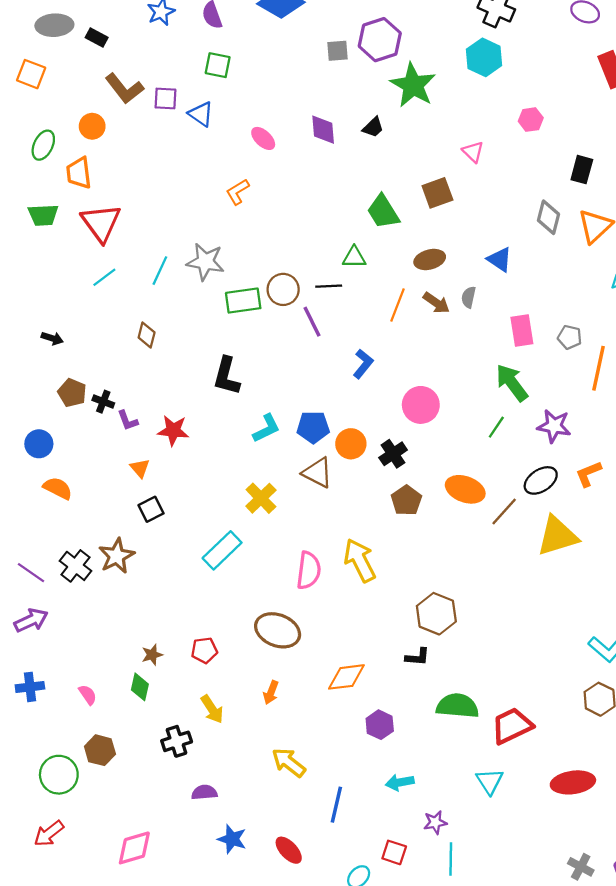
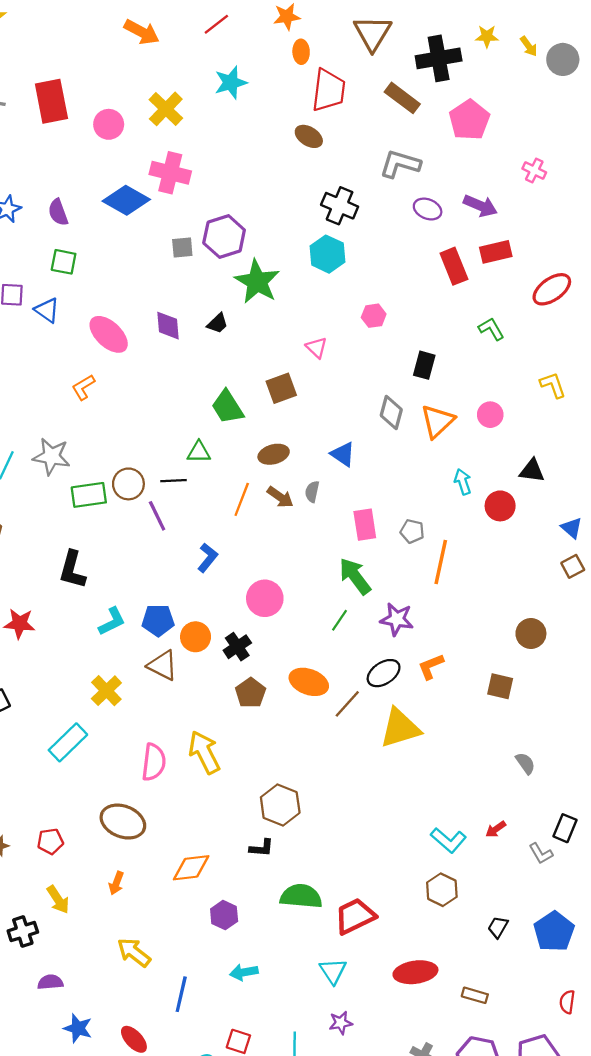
pink ellipse: (263, 138) -> (109, 334), size x1.6
purple star: (435, 822) -> (341, 1023), moved

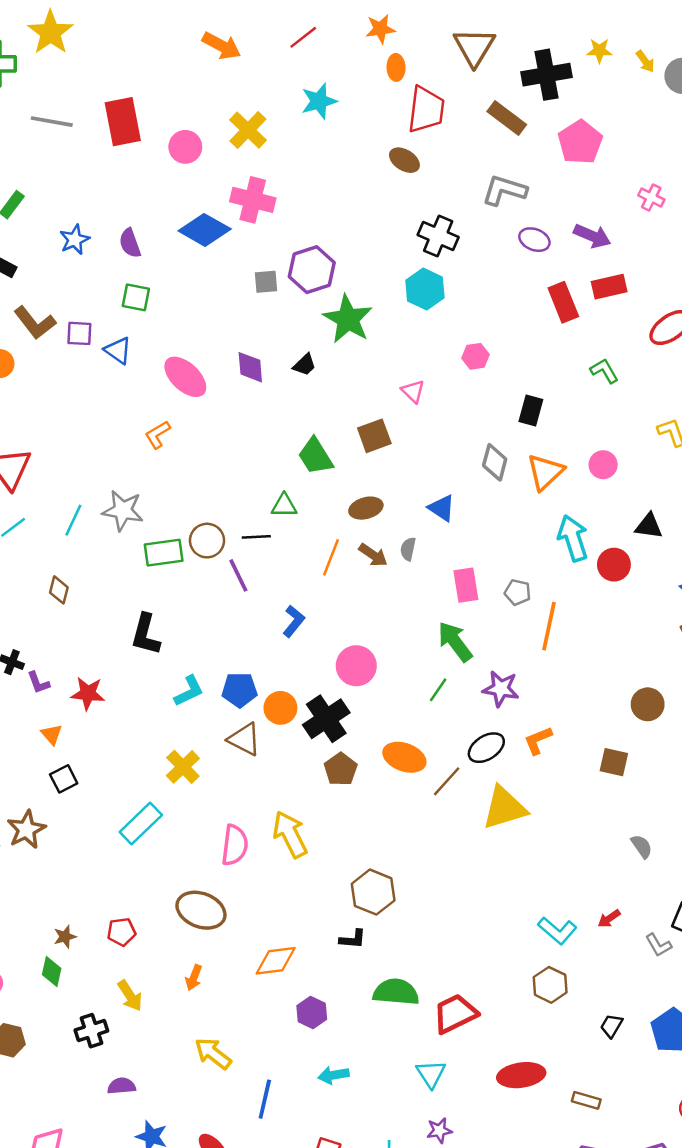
cyan arrow: (463, 482) -> (573, 538), size x1.6
black cross: (237, 647) -> (326, 719), size x1.5

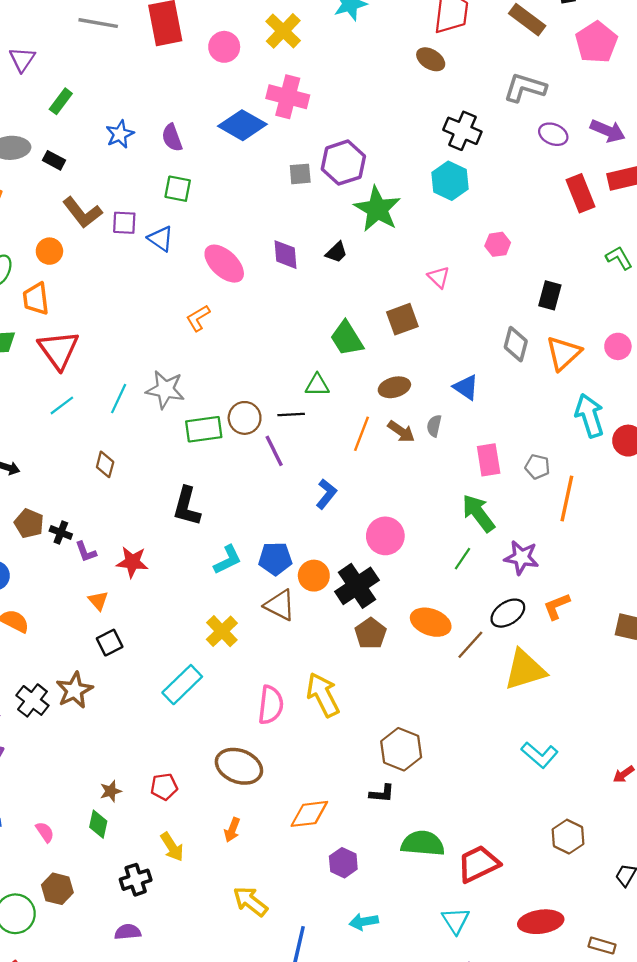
cyan L-shape: (557, 931) -> (540, 755), moved
purple semicircle: (122, 1086) -> (128, 932), moved

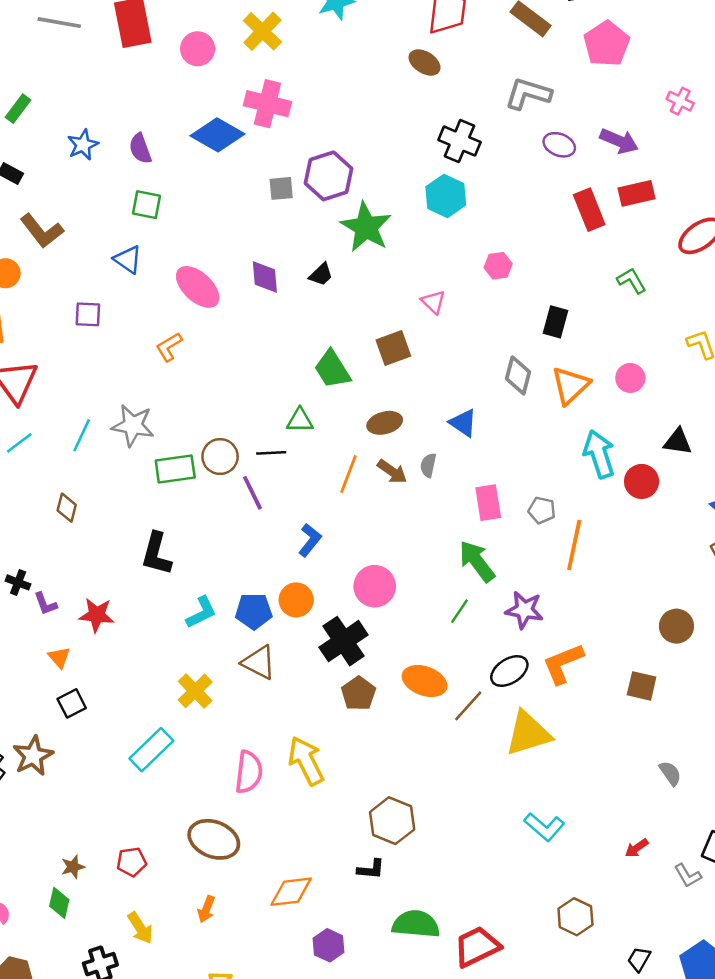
purple square: (124, 223) -> (88, 314), moved
orange circle: (314, 576) -> (296, 600), moved
orange L-shape: (557, 606) -> (563, 664), size x1.4

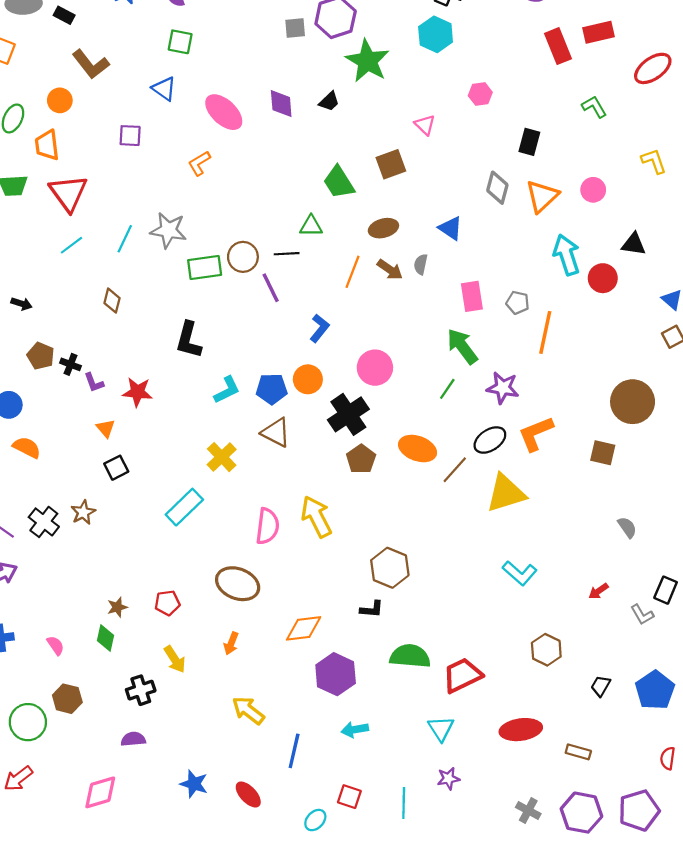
brown circle: (676, 626) -> (633, 402), size x1.5
brown star: (33, 756) -> (83, 512), size x0.7
purple hexagon: (329, 945) -> (336, 674), size x1.5

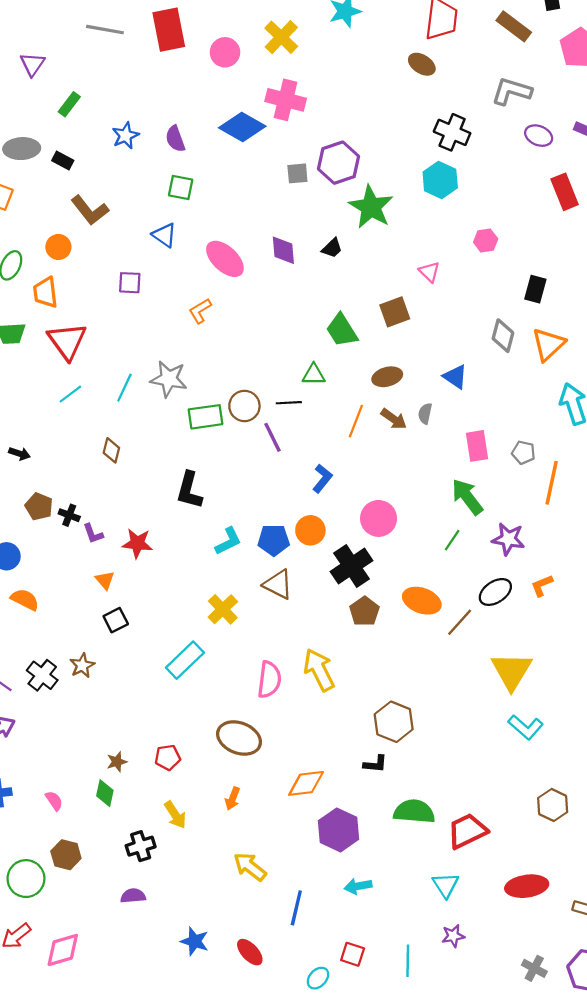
orange L-shape: (536, 434) -> (542, 585), size x0.6
yellow triangle: (506, 493) -> (512, 671), moved, turned -42
pink diamond: (100, 792) -> (63, 950), moved

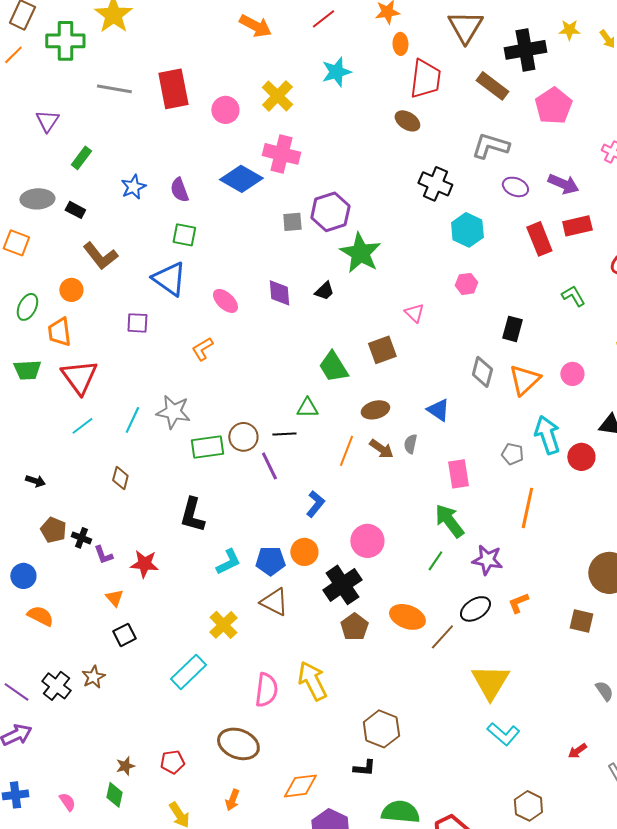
cyan hexagon: (440, 180) -> (467, 230), moved
blue triangle: (164, 235) -> (169, 279), size x1.5
pink ellipse: (225, 259) -> (225, 301), size x0.7
gray pentagon: (523, 452) -> (512, 454), moved

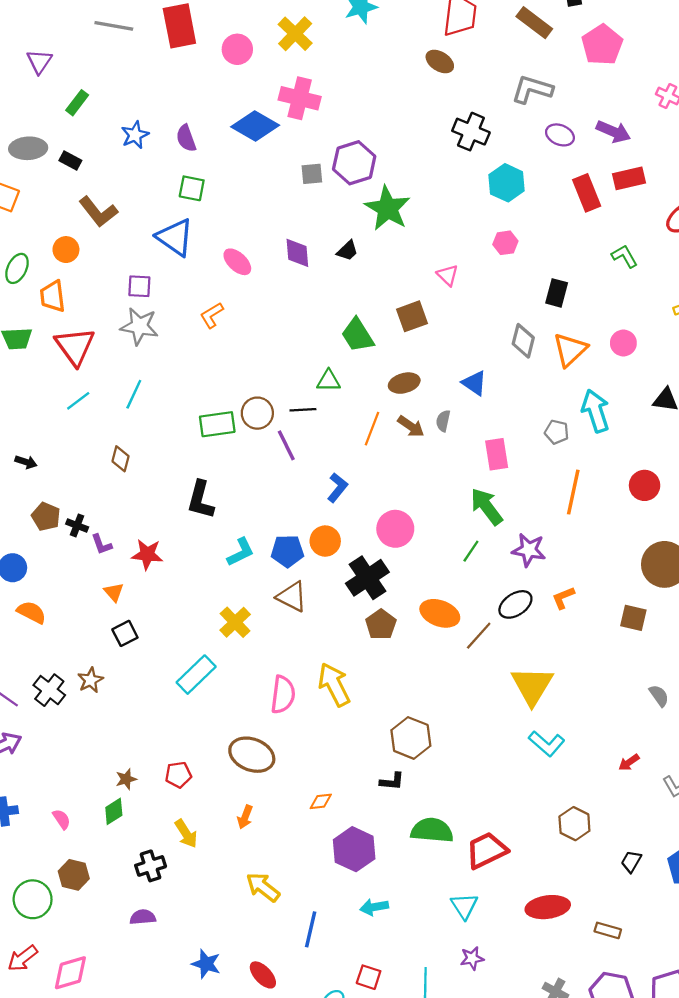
gray star: (173, 412) -> (139, 326), moved
red circle: (581, 457) -> (645, 485), moved
orange diamond: (300, 786) -> (321, 801), size x0.6
green diamond: (114, 795) -> (114, 811), turned 45

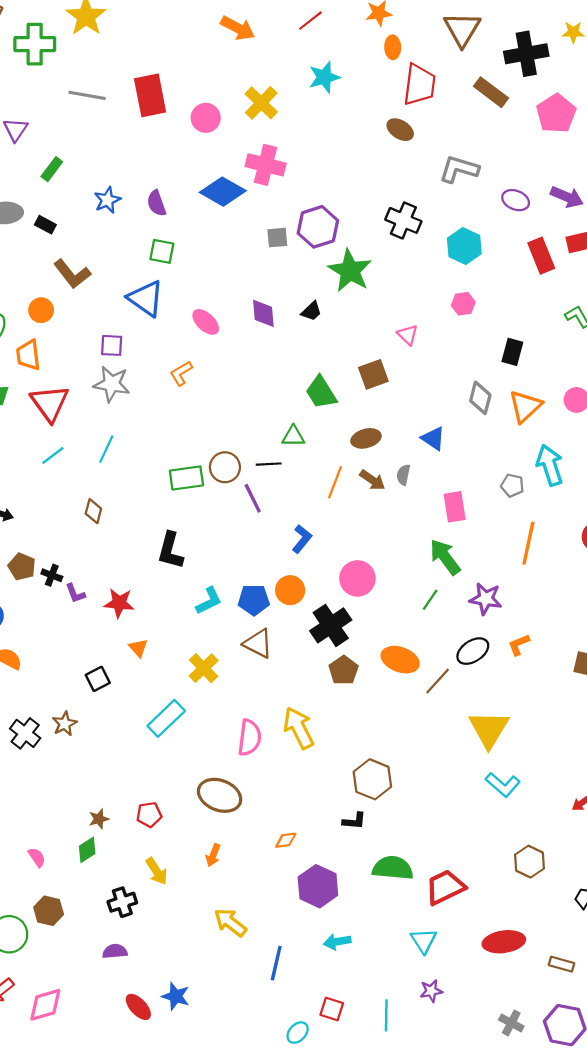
gray L-shape: (532, 89) -> (459, 169), moved
black cross: (471, 132) -> (403, 220), moved
orange triangle: (114, 592) -> (138, 648), moved
red ellipse: (263, 975) -> (138, 1007), moved

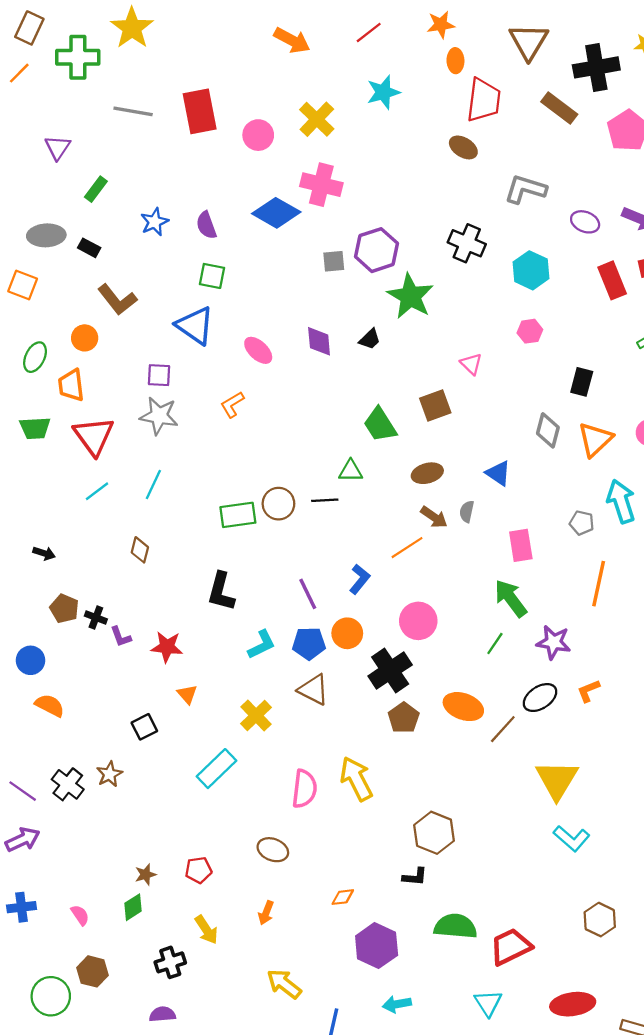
orange line: (335, 482) -> (407, 548), moved, turned 36
purple line: (253, 498) -> (308, 594), moved
brown ellipse: (220, 795) -> (273, 850), size x0.7

